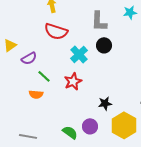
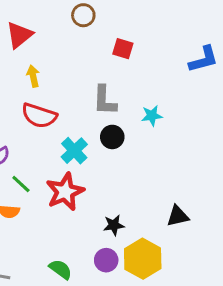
cyan star: (130, 12) -> (152, 116), moved
red star: (73, 81) -> (65, 192), size x1.4
purple circle: (90, 126) -> (106, 260), moved

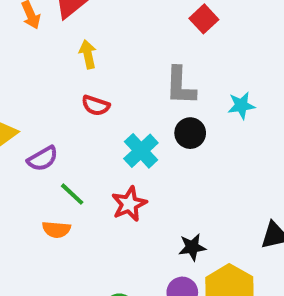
red square: (123, 49) -> (204, 19), turned 30
red semicircle: (39, 116) -> (96, 106), size x0.6
red star: (65, 192) -> (129, 204), size x0.7

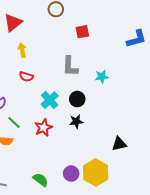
red square: (204, 19) -> (82, 32), turned 32
black circle: (190, 133) -> (77, 99), moved
black star: (192, 247) -> (76, 121), moved

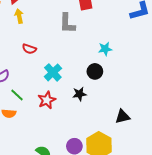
yellow arrow: (22, 50) -> (19, 16), moved
gray L-shape: (70, 66) -> (67, 23), moved
black circle: (77, 99) -> (95, 71), moved

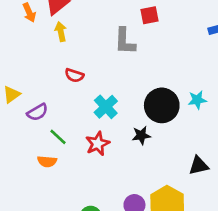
cyan star: (105, 49) -> (197, 100), moved
black circle: (95, 71) -> (162, 105), size x1.6

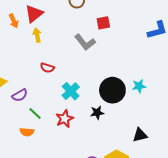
gray L-shape: (125, 41) -> (85, 42), turned -40

